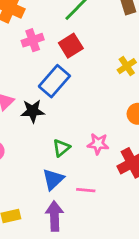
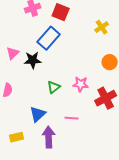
red square: (71, 46) -> (61, 12), turned -36
blue triangle: (53, 179) -> (38, 114), moved

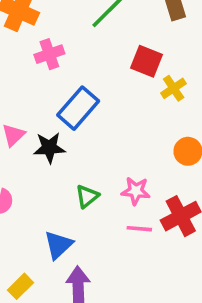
red square: (61, 12) -> (147, 61), moved
pink line: (72, 118) -> (139, 229), moved
yellow rectangle: (17, 137) -> (21, 286), turned -32

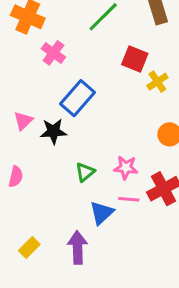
pink cross: (49, 54) -> (53, 53), turned -35
blue triangle: (58, 245) -> (102, 213), moved

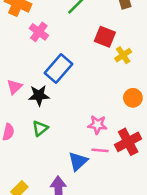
green triangle: (85, 172) -> (40, 128), moved

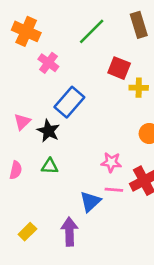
yellow cross: (123, 55) -> (139, 88), turned 35
black star: (39, 95) -> (48, 131), turned 30
green triangle: (40, 128) -> (50, 166), turned 42

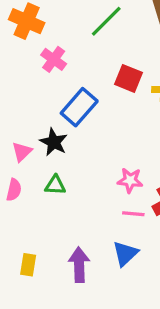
red square: (119, 68) -> (129, 78), moved
pink triangle: (22, 122) -> (22, 152), moved
blue triangle: (90, 202) -> (125, 254), moved
yellow rectangle: (27, 232) -> (28, 265), turned -36

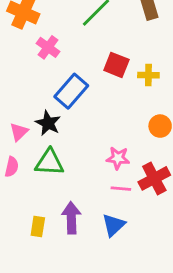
green triangle: (55, 185) -> (49, 162), size x1.5
yellow rectangle: (28, 265) -> (38, 226), moved
purple arrow: (79, 265) -> (71, 218), moved

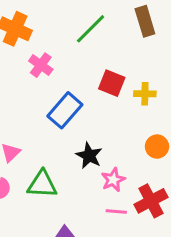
black star: (48, 123) -> (89, 156), moved
pink star: (118, 158) -> (113, 180), turned -30

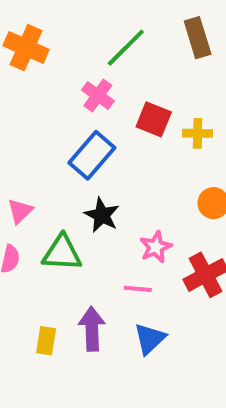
pink cross: (41, 65) -> (98, 95), moved
black star: (89, 156) -> (102, 215), moved
pink line: (116, 211) -> (138, 289), moved

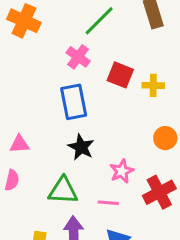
blue rectangle: (92, 155) -> (74, 102), turned -52
pink triangle: (20, 211) -> (19, 144), turned 40
green triangle: (62, 253) -> (63, 191), moved

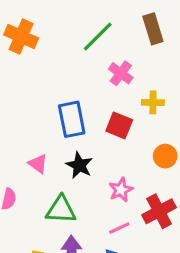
pink cross: (78, 57) -> (121, 73), moved
red square: (120, 75) -> (119, 125), moved
pink triangle: (19, 144) -> (38, 164), moved, turned 40
pink line: (108, 203) -> (119, 228), moved, turned -30

